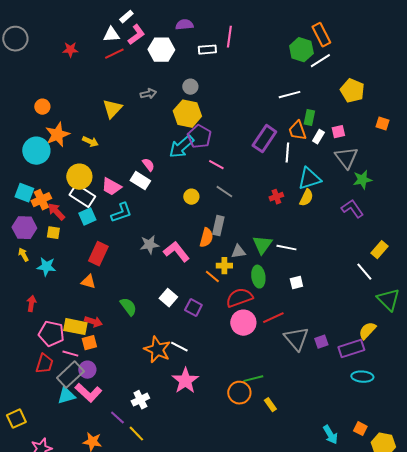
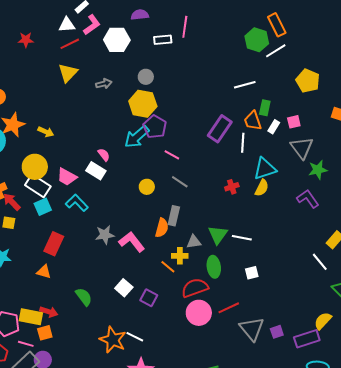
yellow triangle: (112, 109) -> (68, 73), moved
cyan L-shape: (121, 213) -> (77, 203), turned -115

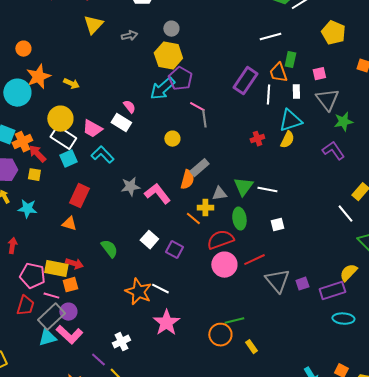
white rectangle: (274, 127) -> (296, 92), moved, turned -32
gray line: (180, 182) -> (204, 119), moved, turned 48
gray rectangle: (174, 216) -> (199, 168), turned 36

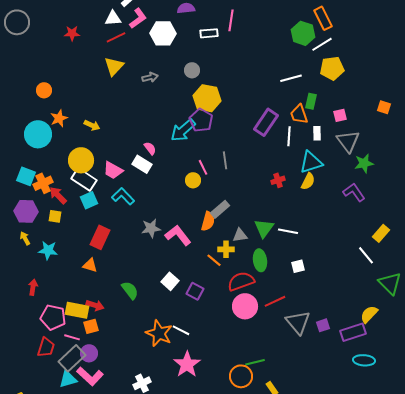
yellow pentagon: (333, 33) -> (332, 68), moved, turned -30
yellow hexagon: (168, 56) -> (207, 98), moved
orange star: (38, 77) -> (59, 118), size x0.7
pink line: (197, 107) -> (203, 167), moved, turned 35

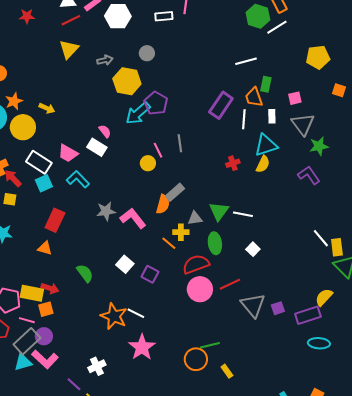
yellow pentagon: (332, 68) -> (318, 57), moved
yellow hexagon: (207, 98) -> (127, 81), moved
yellow circle: (81, 160) -> (23, 127), moved
yellow rectangle: (381, 233) -> (337, 247), moved, turned -48
white square: (298, 266) -> (253, 249), turned -32

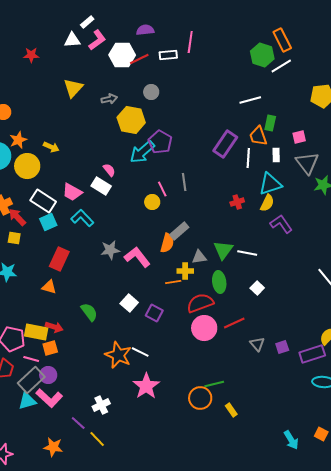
red line: (71, 20) -> (139, 59), moved
purple L-shape: (309, 175) -> (281, 224), moved
orange line: (169, 243) -> (173, 282), turned -49
gray triangle: (253, 305) -> (257, 344), size x0.6

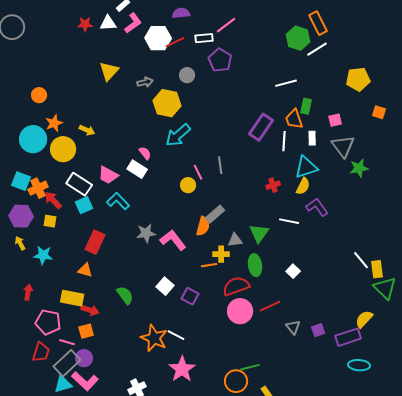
pink line: (190, 42) -> (226, 25), turned 45
red star: (31, 55) -> (85, 24), moved
purple pentagon: (160, 142) -> (220, 60), moved
white line: (247, 253) -> (289, 221), moved
yellow rectangle: (36, 332) -> (72, 298), moved

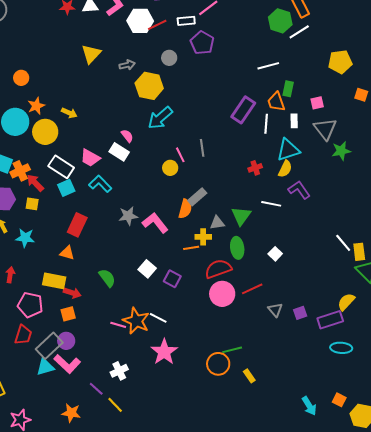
pink line: (67, 342) -> (118, 325), moved

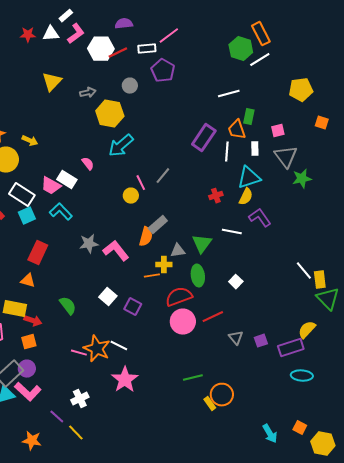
gray line: (202, 148) -> (163, 176), turned 48
white rectangle: (119, 152) -> (67, 180), moved
orange circle: (218, 364) -> (222, 395), moved

